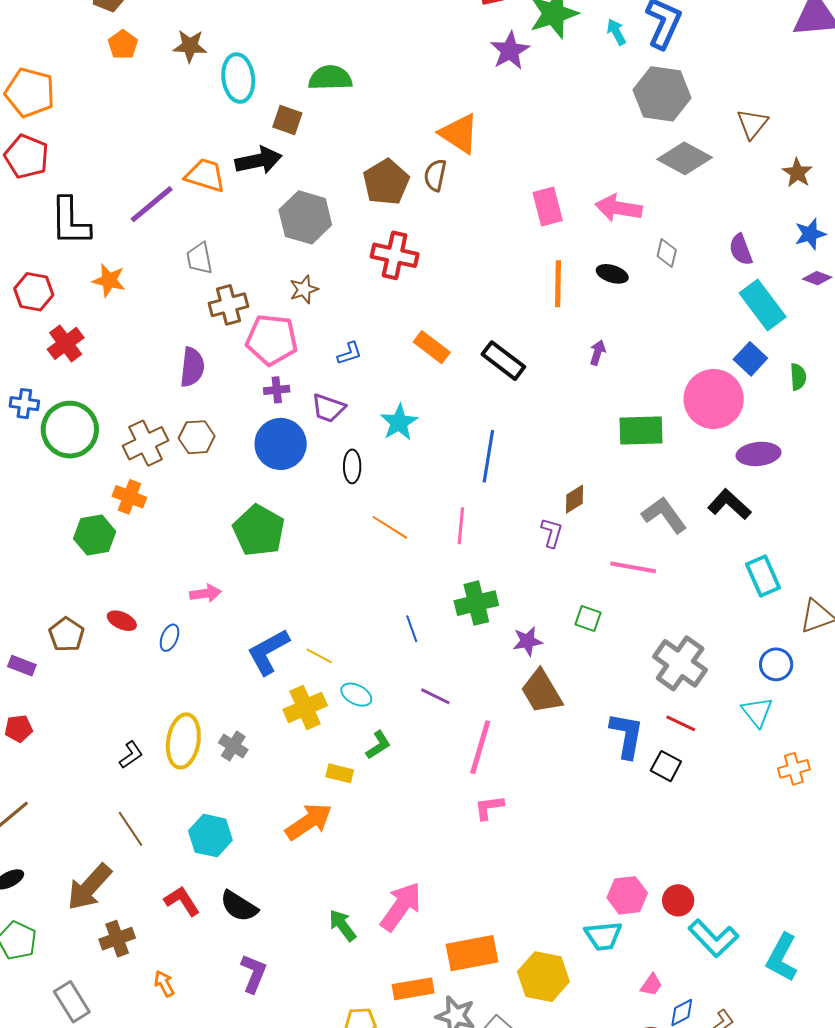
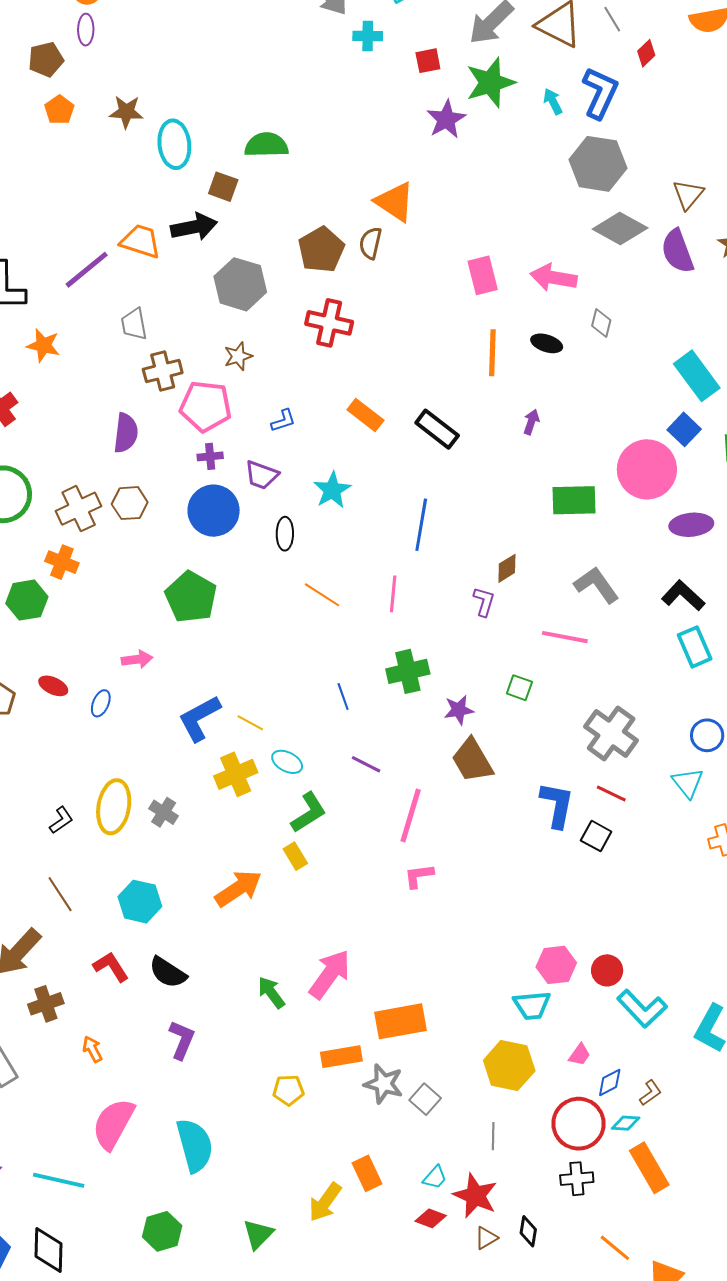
purple semicircle: (741, 250) -> (677, 251), moved, size x1.4
black L-shape: (729, 504) -> (683, 596), moved
green L-shape: (378, 745) -> (309, 813), size x1.4
yellow rectangle: (340, 773) -> (295, 856), moved, turned 44
yellow hexagon: (543, 977) -> (509, 1066), moved

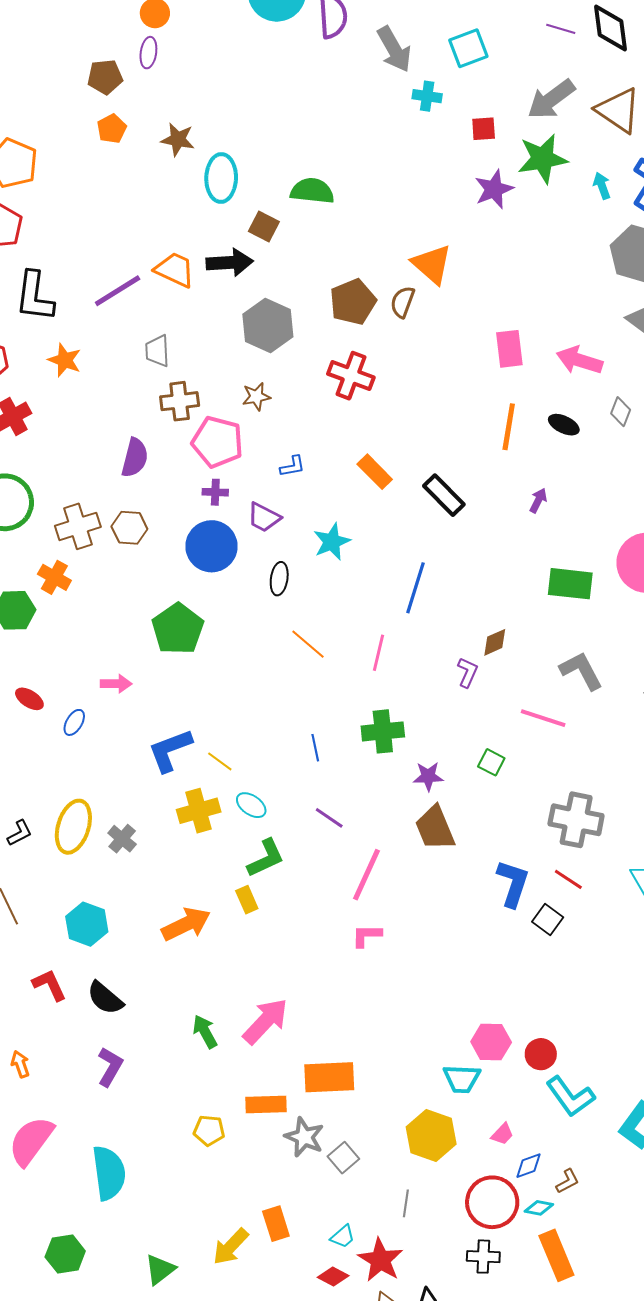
gray cross: (611, 733) -> (576, 820), turned -32

